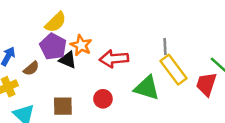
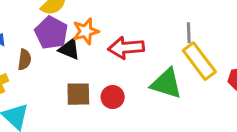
orange star: (81, 45) -> (86, 31), turned 30
brown semicircle: (31, 68) -> (24, 60), turned -42
brown square: (63, 106) -> (78, 94), moved

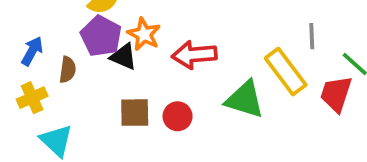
orange star: (86, 31) -> (144, 34), turned -30
gray line: (189, 33) -> (312, 36), moved

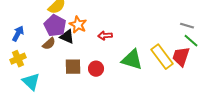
gray line: (312, 36) -> (187, 26), moved, turned -72
red arrow: (194, 55) -> (105, 36), size x0.6
brown semicircle: (68, 70) -> (49, 44), moved, turned 40
yellow rectangle: (286, 72) -> (162, 57), moved

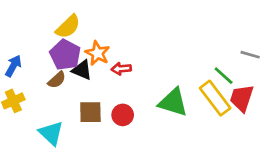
red arrow: (105, 36) -> (121, 69), moved
green line: (191, 41) -> (224, 76), moved
cyan triangle: (31, 82) -> (51, 133), moved

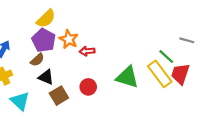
black triangle: (82, 70) -> (46, 77), moved
brown square: (90, 112) -> (59, 96), moved, turned -30
cyan triangle: (51, 133) -> (20, 101), moved

